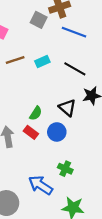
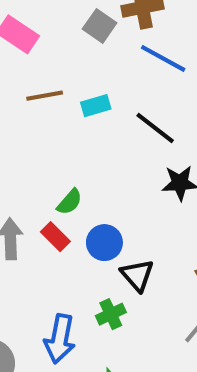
black triangle: (67, 108) -> (137, 275), moved
green cross: (65, 169) -> (111, 314), turned 32
blue arrow: (41, 185) -> (60, 339), turned -120

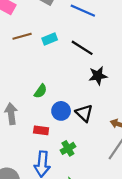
red rectangle: (55, 237) -> (41, 130), moved, turned -32
black triangle: (137, 275) -> (84, 113), moved

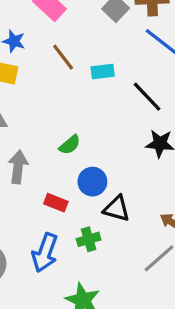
brown line: (22, 36) -> (63, 57), turned 54
black triangle: (84, 113) -> (117, 209), moved, turned -42

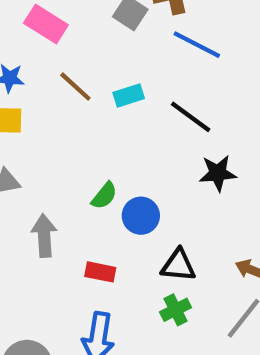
blue circle: (92, 182) -> (141, 216), moved
green cross: (89, 239) -> (176, 310), moved

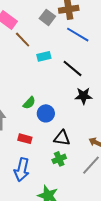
brown line: (75, 87) -> (23, 40), moved

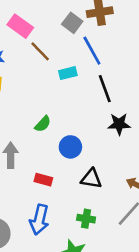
blue line: (78, 35) -> (92, 51), moved, turned 30
black line: (73, 68) -> (105, 89), turned 30
green semicircle: (29, 103) -> (43, 124), moved
green cross: (59, 159) -> (86, 219), moved, turned 32

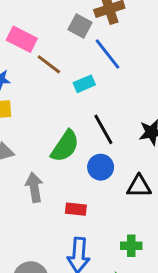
black line: (105, 89) -> (103, 129), moved
green semicircle: (43, 124) -> (65, 146), size x1.6
black triangle: (91, 179) -> (139, 186), moved

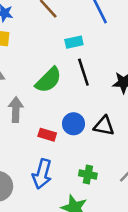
cyan rectangle: (84, 84) -> (74, 42), moved
blue circle: (101, 167) -> (73, 124), moved

